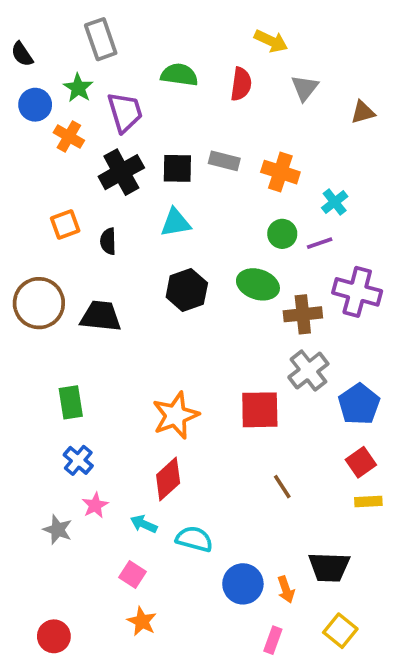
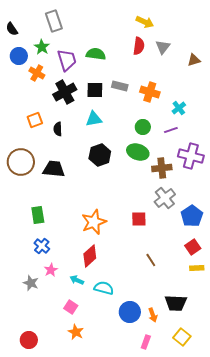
green semicircle: (179, 75) -> (96, 54), moved
red semicircle: (241, 84) -> (139, 46), moved
green circle: (282, 234) -> (143, 127), moved
red square: (260, 410) -> (139, 219), size x0.7

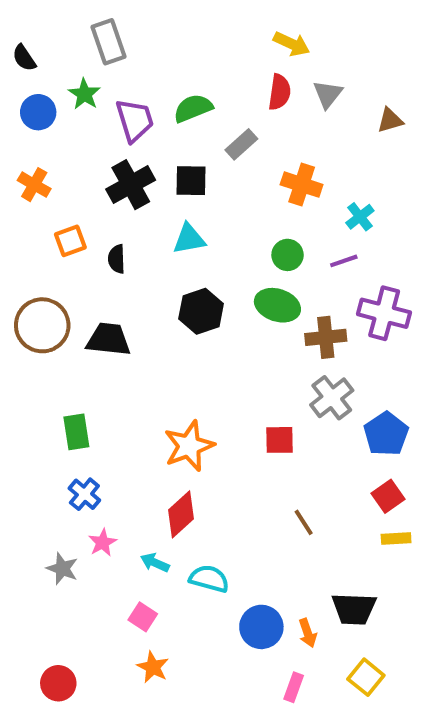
green semicircle: (96, 54) -> (193, 108), turned -30
orange cross: (37, 73) -> (34, 185), moved
gray rectangle: (120, 86) -> (241, 144), moved, turned -56

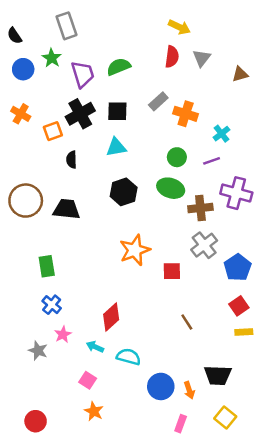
gray rectangle: (241, 144) -> (158, 101), moved
orange square: (70, 241) -> (53, 131), moved
orange star: (189, 446) -> (135, 250), moved

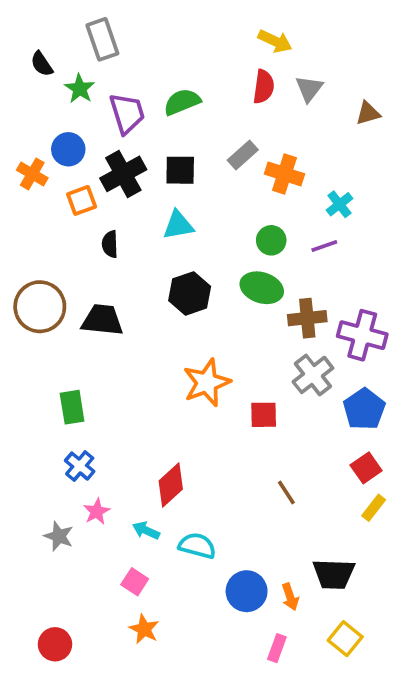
black semicircle: (14, 36) -> (42, 64), moved
blue circle: (23, 69) -> (68, 149), moved
purple cross: (236, 193) -> (362, 335), moved
yellow rectangle: (244, 332) -> (374, 508), turned -49

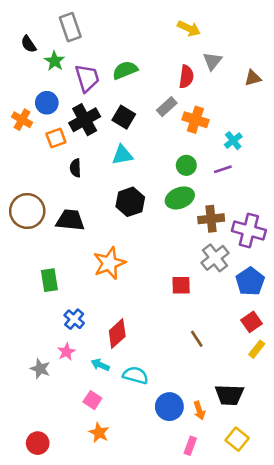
red semicircle: (264, 87) -> (186, 77), moved
black square: (180, 170) -> (124, 117), turned 30
green ellipse: (262, 288) -> (180, 198), turned -40
orange star: (207, 383) -> (109, 263), moved
blue cross: (80, 466) -> (74, 319), moved

